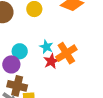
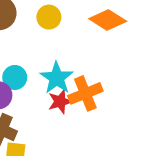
cyan star: (46, 47) -> (57, 78), size x1.5

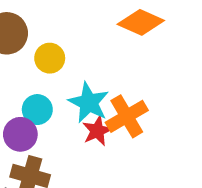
yellow circle: (49, 17) -> (50, 58), moved

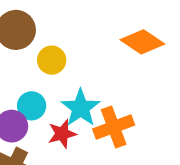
red star: (97, 131) -> (62, 134), moved

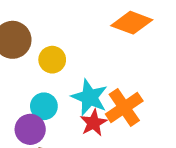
red star: (62, 134) -> (94, 123), moved

